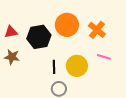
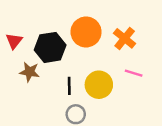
red triangle: (11, 32) -> (14, 41), turned -40
brown star: (12, 57) -> (29, 72), moved

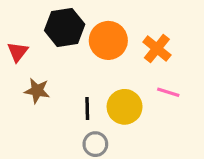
black hexagon: (50, 47) -> (65, 27), moved

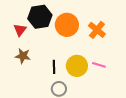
red triangle: (18, 52) -> (20, 30), moved
pink line: (168, 92) -> (99, 65), moved

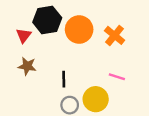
yellow circle: (77, 66) -> (96, 99), moved

